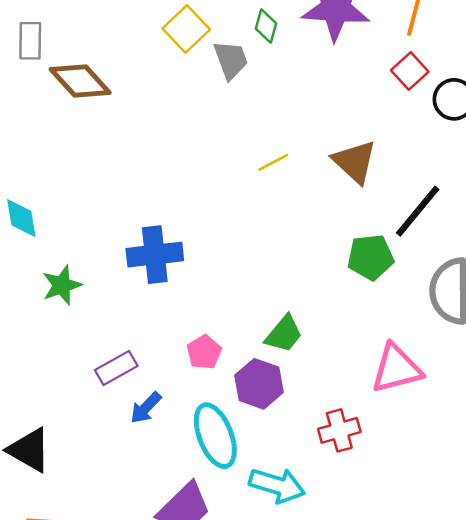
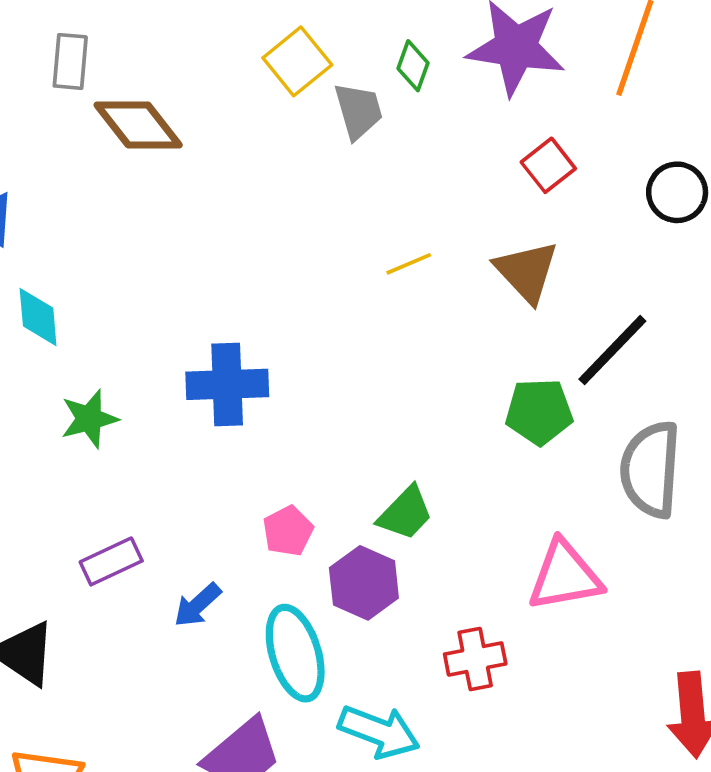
red square: (410, 71) -> (548, 165), moved
purple rectangle: (116, 368) -> (111, 561), moved

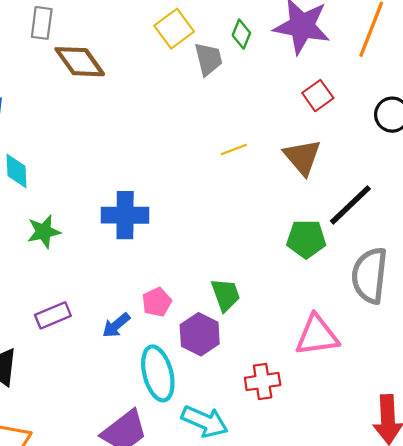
green trapezoid: (405, 513) -> (226, 295), turned -66
blue arrow: (197, 605) -> (116, 325), moved

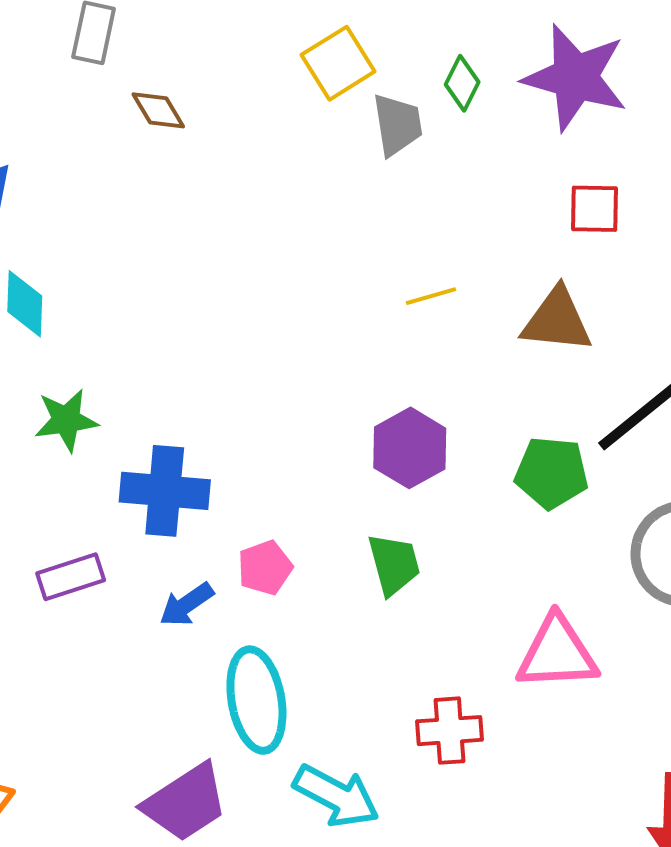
brown diamond: (80, 62) -> (158, 110), size x0.6
red square: (318, 96) -> (594, 209), turned 32
brown triangle: (302, 157) -> (557, 320), turned -48
blue cross: (125, 215) -> (165, 491), moved
purple hexagon: (200, 334) -> (410, 448), moved

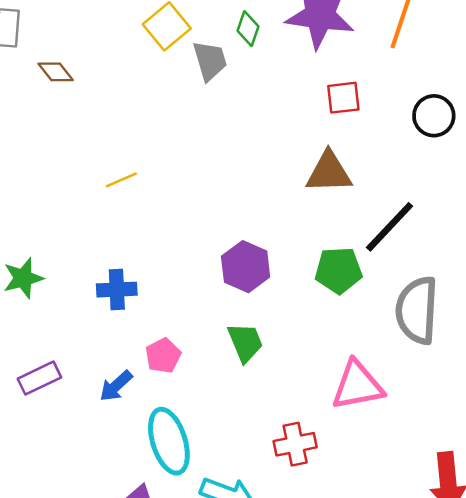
yellow line: (431, 296) -> (121, 180), moved
blue cross: (165, 491) -> (117, 290), moved, size x0.7

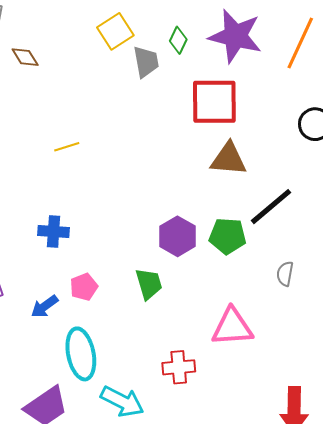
red square: (343, 98) -> (214, 102), moved, size x1.8
purple hexagon: (246, 267) -> (178, 236), moved
gray semicircle: (417, 310) -> (285, 274), size x0.5

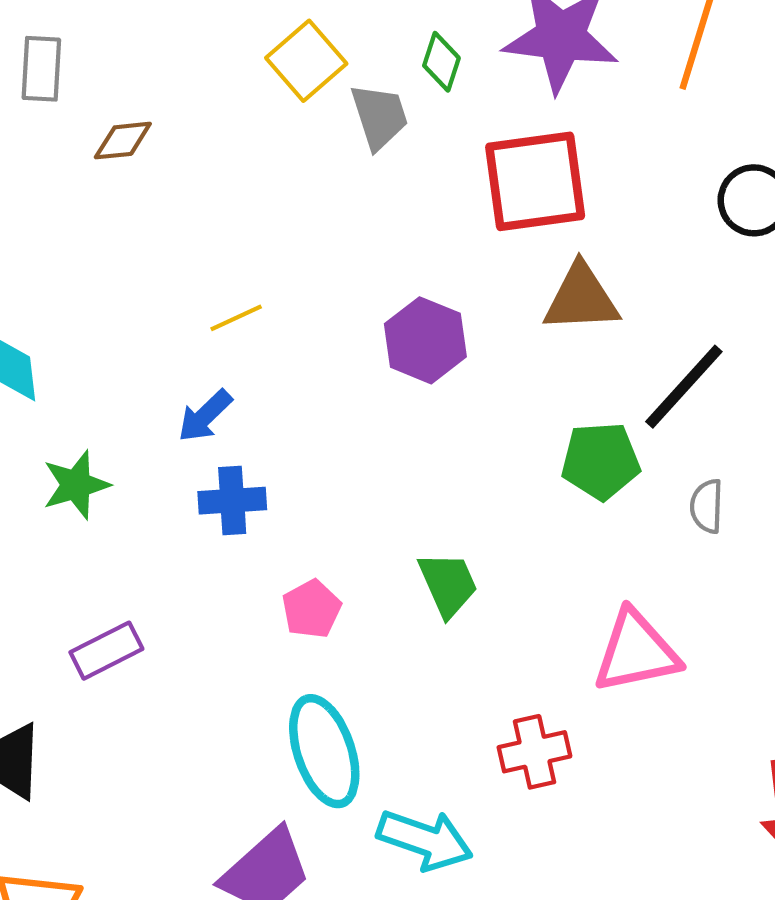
brown diamond: (25, 57) -> (123, 141), turned -56
purple hexagon: (178, 236) -> (425, 340), moved
gray semicircle: (285, 274) -> (707, 506), moved
blue arrow: (45, 306) -> (205, 416), moved

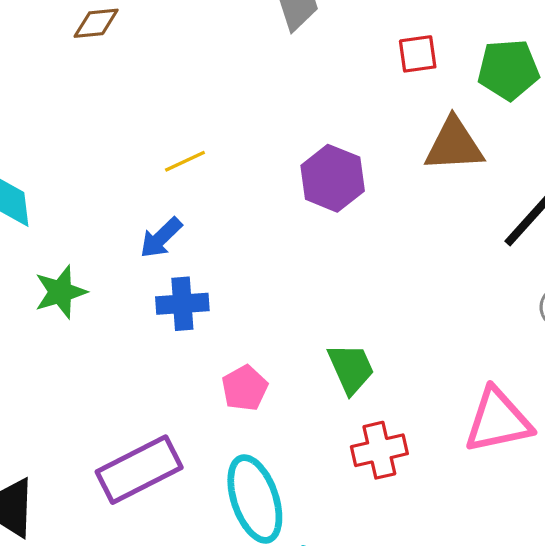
red square: (535, 181) -> (418, 54), size x0.5
green pentagon: (601, 461) -> (508, 70), moved
purple rectangle: (106, 651) -> (139, 470), moved, size x1.5
red cross: (534, 752) -> (379, 450), moved

